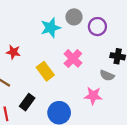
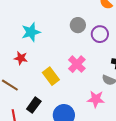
cyan star: (51, 28) -> (31, 32), moved

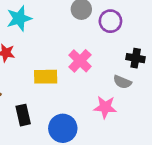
yellow rectangle: (51, 76) -> (46, 77), turned -54
black rectangle: (34, 105) -> (23, 115), turned -49

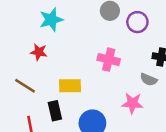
pink cross: (80, 61) -> (109, 60), turned -30
yellow rectangle: (46, 77) -> (70, 86), moved

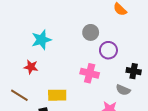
purple circle: (137, 22) -> (108, 50), moved

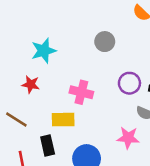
purple circle: (108, 50) -> (129, 83), moved
pink cross: (90, 73) -> (81, 92), moved

